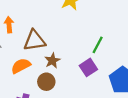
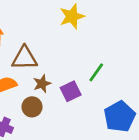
purple square: (88, 67) -> (71, 91), moved

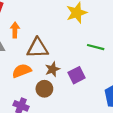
green line: (96, 72) -> (96, 47), moved, turned 70

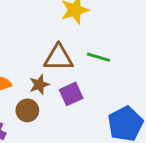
brown triangle: (38, 48) -> (59, 58), moved

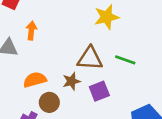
brown circle: (27, 110) -> (49, 102), moved

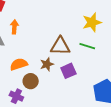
yellow star: (107, 17) -> (92, 22), moved

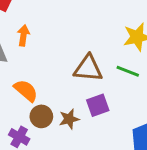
orange semicircle: (19, 64) -> (26, 91), turned 54
brown star: (47, 64) -> (69, 119), moved

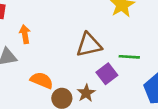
green line: (128, 71) -> (129, 57), moved

